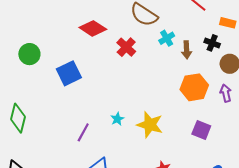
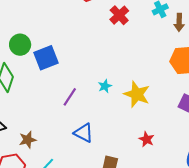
green circle: (29, 54) -> (20, 45), moved
blue square: (69, 73) -> (46, 58), moved

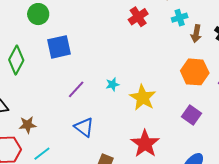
green circle: (20, 45) -> (38, 14), moved
red star: (147, 139) -> (145, 144), size x1.8

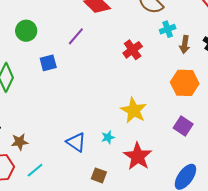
red cross: (138, 17) -> (133, 50), moved
blue square: (59, 47) -> (48, 63), size x0.7
cyan star: (113, 84) -> (108, 137), moved
purple line: (76, 89) -> (76, 36), moved

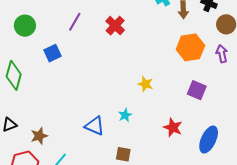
red cross: (133, 50) -> (115, 26), moved
yellow star: (134, 110) -> (145, 84), size x0.6
red star: (138, 156) -> (173, 127), moved, size x0.7

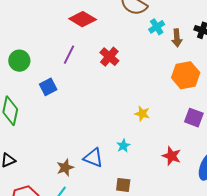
brown star: (39, 136) -> (65, 168), moved

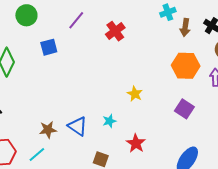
red star: (172, 156) -> (136, 143), moved

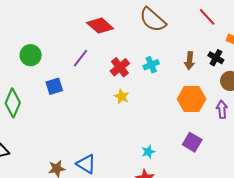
cyan cross: (168, 12) -> (151, 65), moved
yellow star: (135, 94) -> (122, 96), moved
cyan star: (109, 121) -> (148, 152), moved

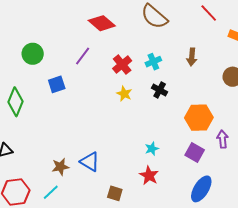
black cross: (216, 58) -> (160, 90), moved
orange hexagon: (192, 99) -> (199, 118), moved
purple arrow: (222, 109) -> (223, 139), moved
purple square: (192, 142) -> (195, 152), moved

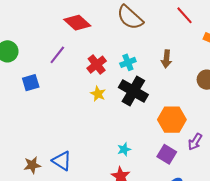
black cross: (160, 90) -> (133, 91), size x1.8
purple arrow: (223, 139) -> (195, 142), turned -144

